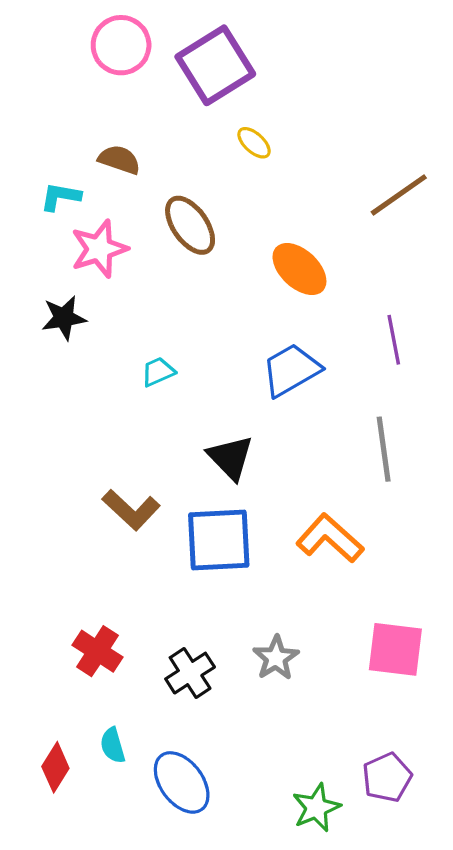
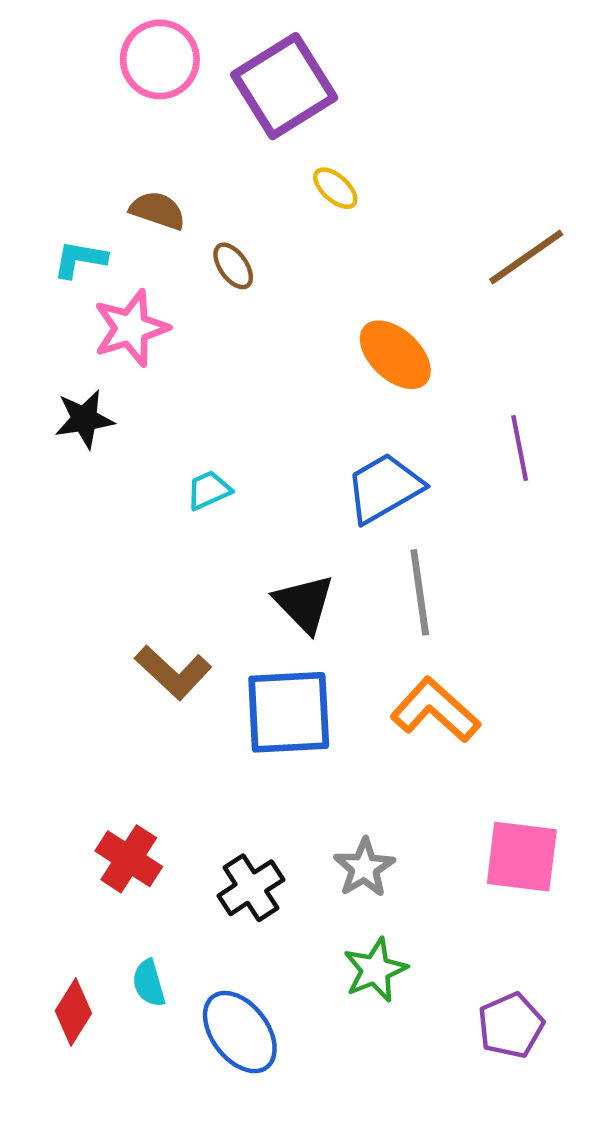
brown ellipse: (190, 225) -> (233, 266), moved, size x0.6
gray line: (384, 449) -> (420, 592), moved
green star: (316, 808) -> (375, 970), moved

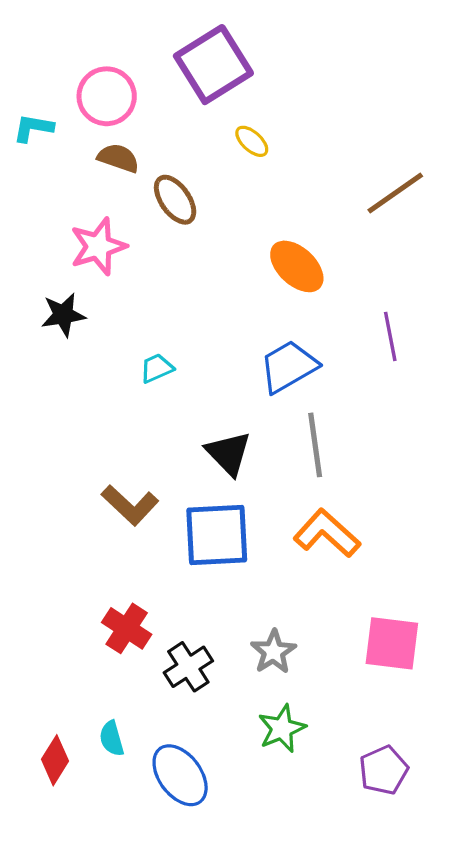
pink circle: (160, 59) -> (107, 96), moved
cyan L-shape: (80, 259) -> (33, 128), moved
brown ellipse: (233, 266) -> (175, 200), size x1.4
red cross: (129, 859) -> (127, 628), moved

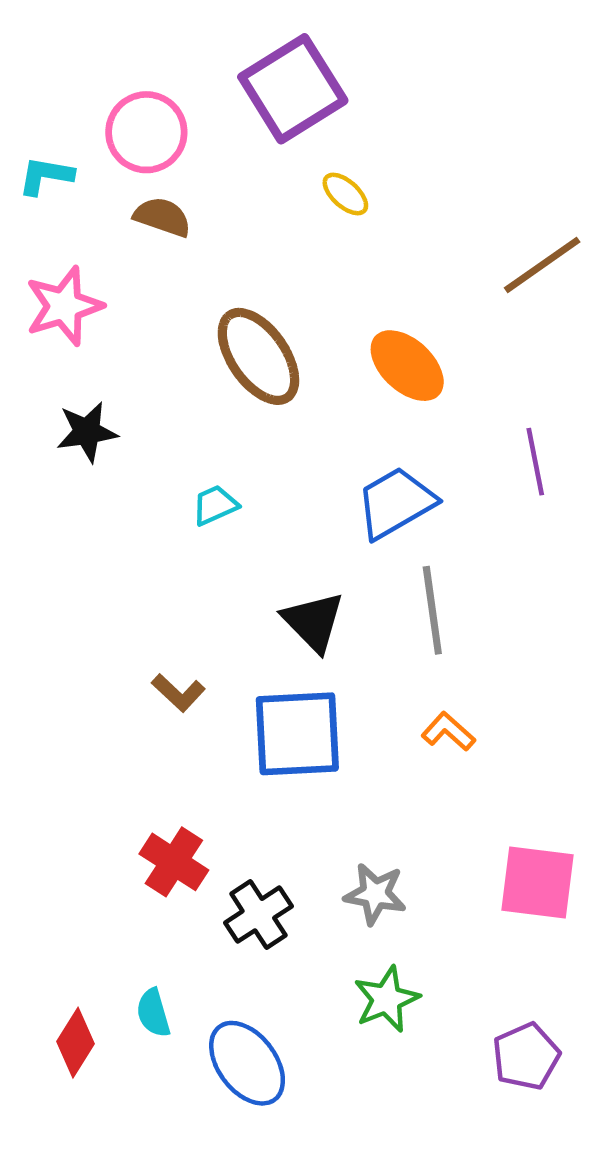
brown ellipse: (175, 200) -> (258, 356), moved, size x1.4
pink star: (98, 246) -> (64, 306), moved
brown L-shape: (130, 505) -> (178, 693), size x0.7
orange L-shape: (327, 533) -> (448, 732), size x0.6
gray star: (273, 652) -> (375, 894), turned -30

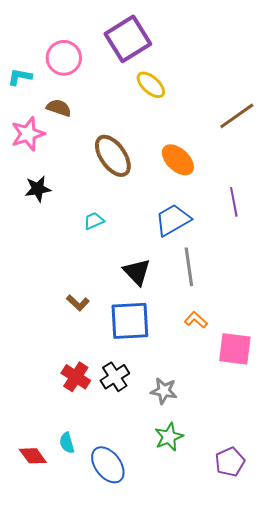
yellow ellipse: (345, 194) -> (151, 85), size x1.4
brown semicircle: (162, 217) -> (59, 108), moved
pink square: (538, 883) -> (235, 349), moved
black cross: (258, 915) -> (115, 377), moved
red diamond: (75, 1043) -> (33, 456), turned -68

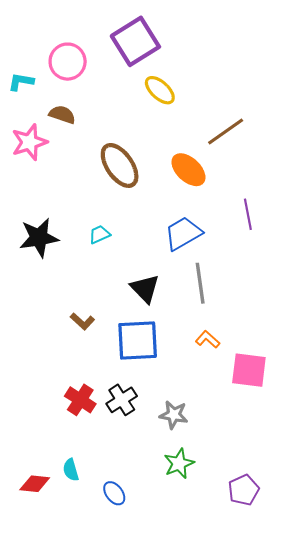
brown line: (237, 116) -> (226, 132), moved
black star: (38, 189) -> (39, 238), moved, size x1.4
red diamond: (33, 456) -> (35, 484), turned -48
blue ellipse: (108, 465) -> (114, 493), size x0.6

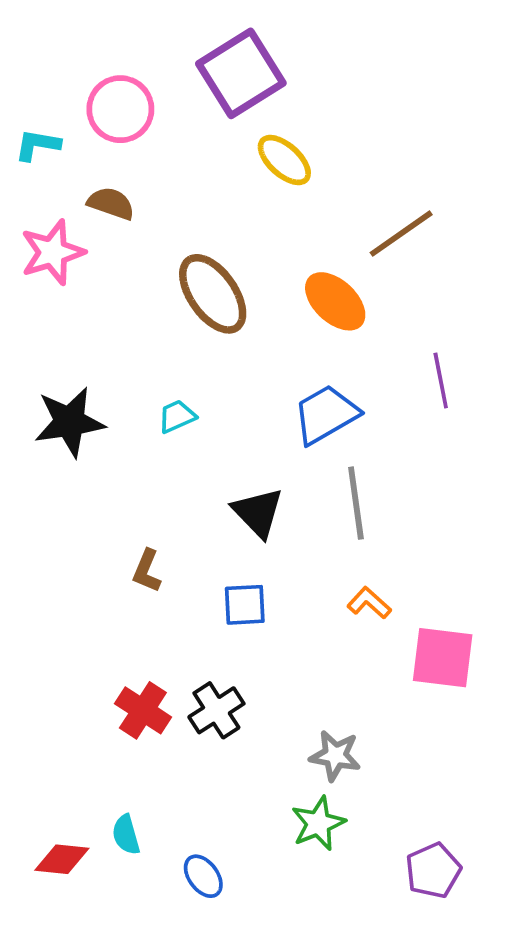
brown L-shape: (82, 321) -> (147, 571), turned 70
blue square: (138, 340) -> (245, 605), size x0.6
gray star: (174, 415) -> (335, 756), moved

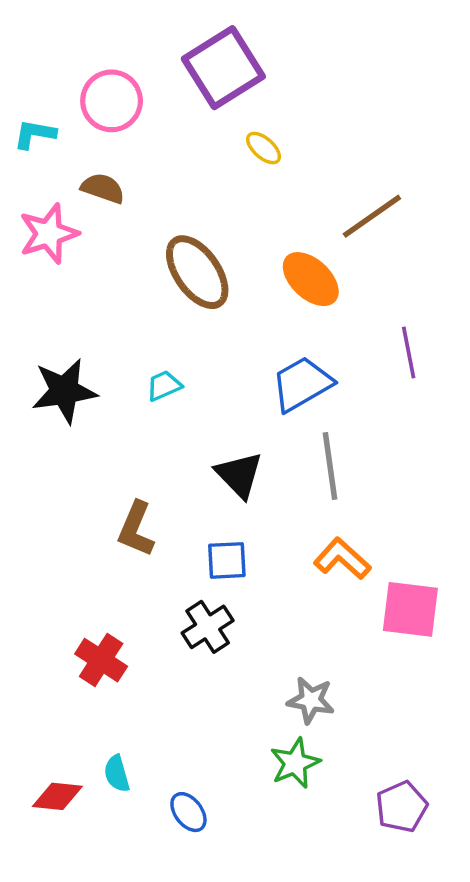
yellow ellipse: (284, 160) -> (264, 148), size x0.7
brown L-shape: (147, 571) -> (136, 529), size x1.4
orange L-shape: (369, 603) -> (342, 559), size x1.4
red cross: (143, 710) -> (101, 660), moved
black cross: (216, 710) -> (208, 627), moved

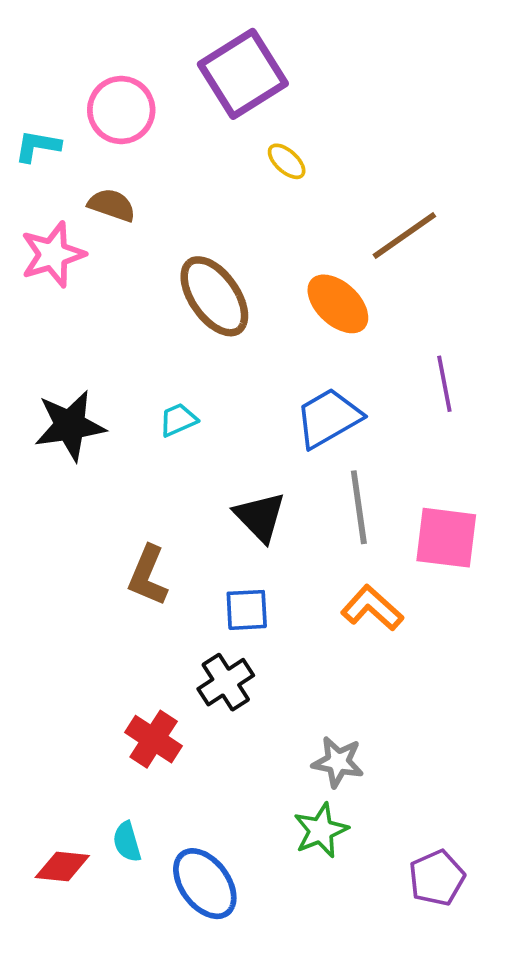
pink square: (410, 609) -> (446, 538), moved
red cross: (101, 660) -> (154, 739), moved
blue ellipse: (188, 812) -> (205, 884), size x1.6

